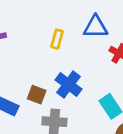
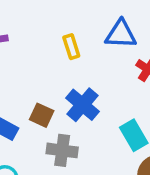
yellow rectangle: (57, 39) -> (71, 47), turned -36

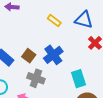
yellow rectangle: (71, 47) -> (54, 21), turned -48

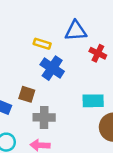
blue cross: (53, 55) -> (52, 68), moved
cyan rectangle: (79, 79) -> (93, 101), turned -54

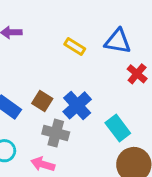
blue cross: (52, 68) -> (77, 105), moved
cyan rectangle: (93, 101) -> (118, 128), turned 40

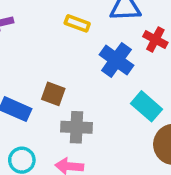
blue cross: (77, 105) -> (116, 60), moved

